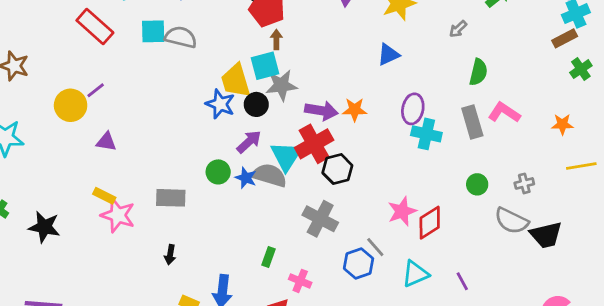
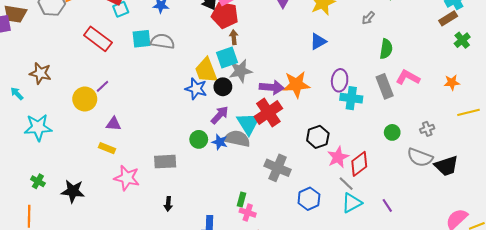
orange star: (355, 110) -> (296, 85), size x1.5
black hexagon: (337, 169) -> (318, 137), moved
yellow rectangle: (104, 196) -> (107, 148), moved
gray line: (375, 247) -> (346, 184), moved
pink cross: (300, 281) -> (248, 213), moved

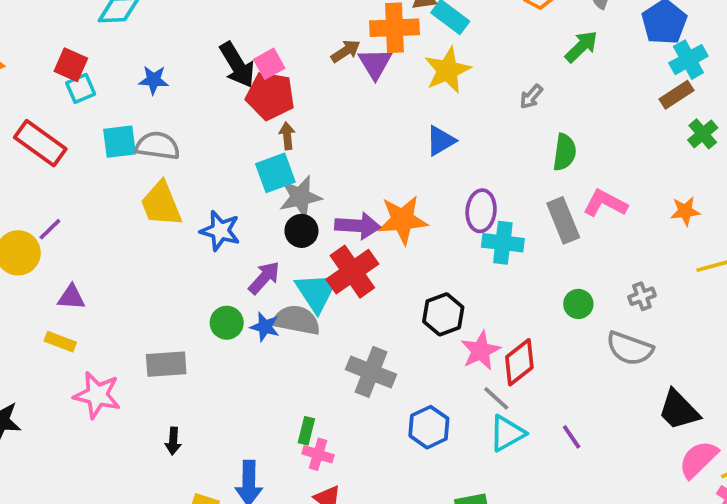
yellow trapezoid: (206, 70) -> (161, 204), moved
black circle: (223, 87) -> (301, 231), moved
black trapezoid: (447, 166) -> (679, 410), moved, turned 65

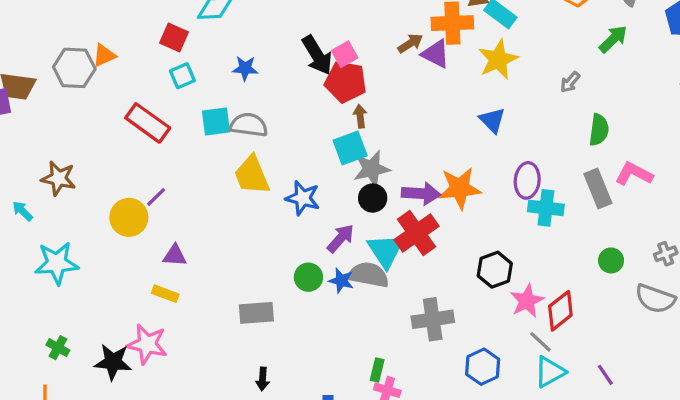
purple triangle: (375, 64) -> (436, 54), turned -32
red square: (71, 65) -> (174, 38), moved
blue triangle: (441, 141) -> (492, 120), turned -44
gray cross: (371, 372) -> (433, 319), turned -30
pink star: (97, 395) -> (147, 344), moved

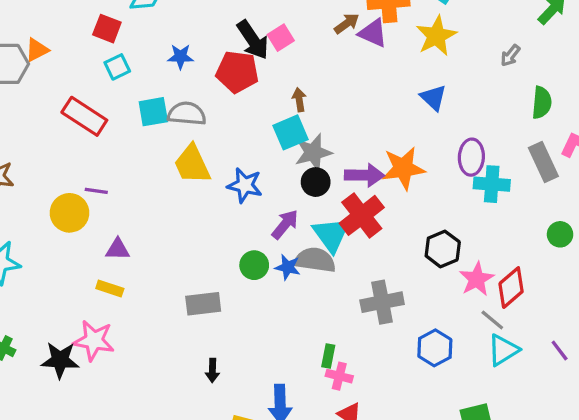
red pentagon: (346, 82) -> (237, 72), moved
purple line: (156, 197) -> (96, 191), turned 55

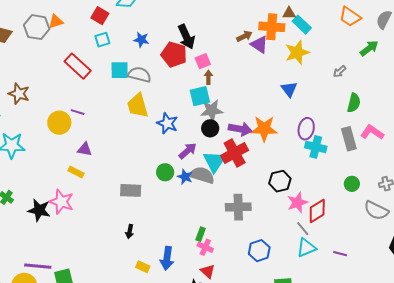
pink square: (281, 38) -> (203, 61), moved
blue hexagon: (435, 348) -> (259, 251), moved
purple line: (560, 350) -> (340, 254), turned -48

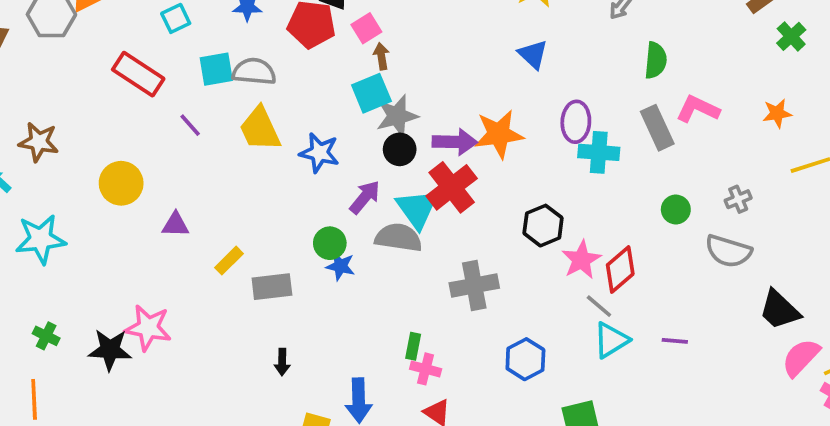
purple line: (78, 112) -> (190, 125), moved, turned 40
yellow rectangle: (76, 172) -> (229, 261), moved, turned -63
blue star: (185, 177) -> (340, 266), moved

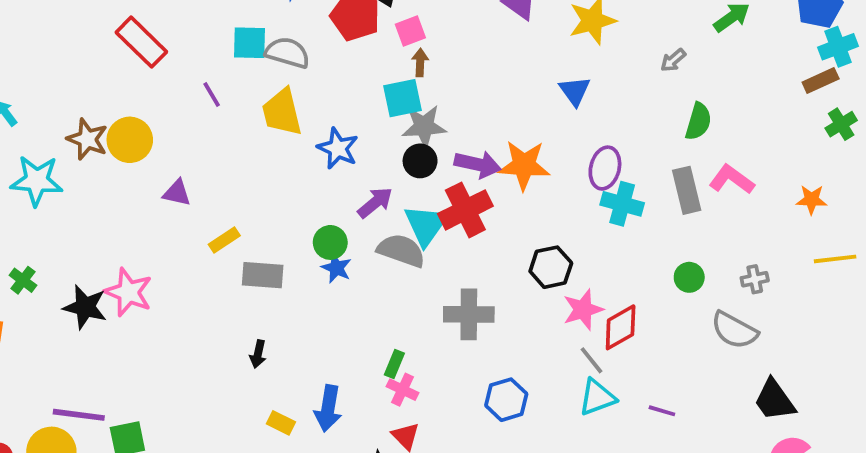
red rectangle: (138, 74) -> (141, 42), moved
brown star: (39, 142) -> (87, 139), moved

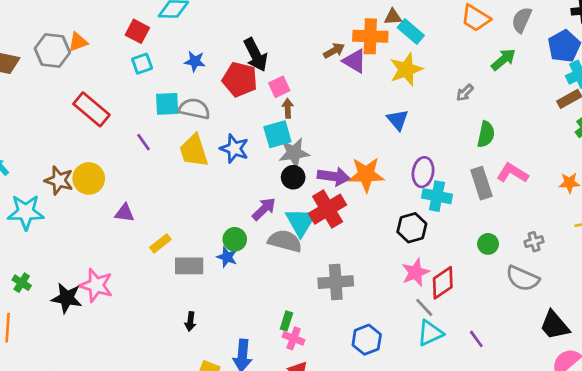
blue star: (338, 148) -> (234, 149), moved
black hexagon: (551, 267) -> (412, 228), moved
blue star: (336, 268) -> (227, 257), moved
purple line: (662, 411) -> (476, 339), turned 42

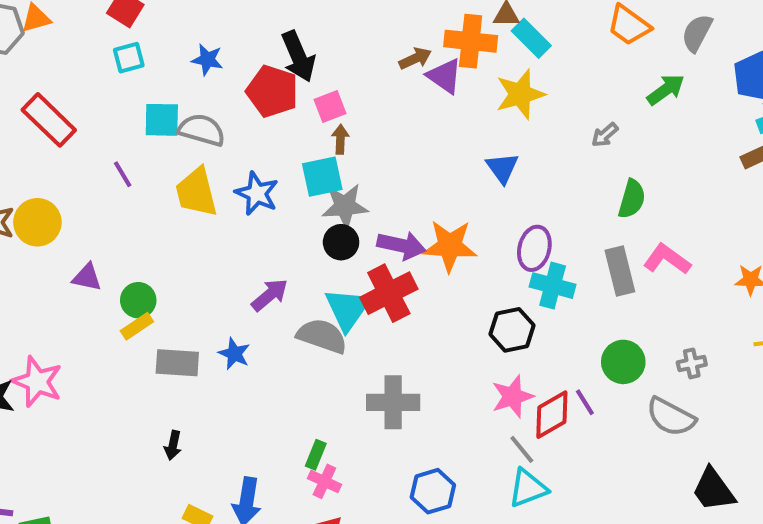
purple arrow: (264, 209) -> (270, 295), moved
green circle: (235, 239) -> (138, 300), moved
green circle: (488, 244) -> (623, 362), size x1.4
purple line: (476, 339) -> (585, 402), moved

